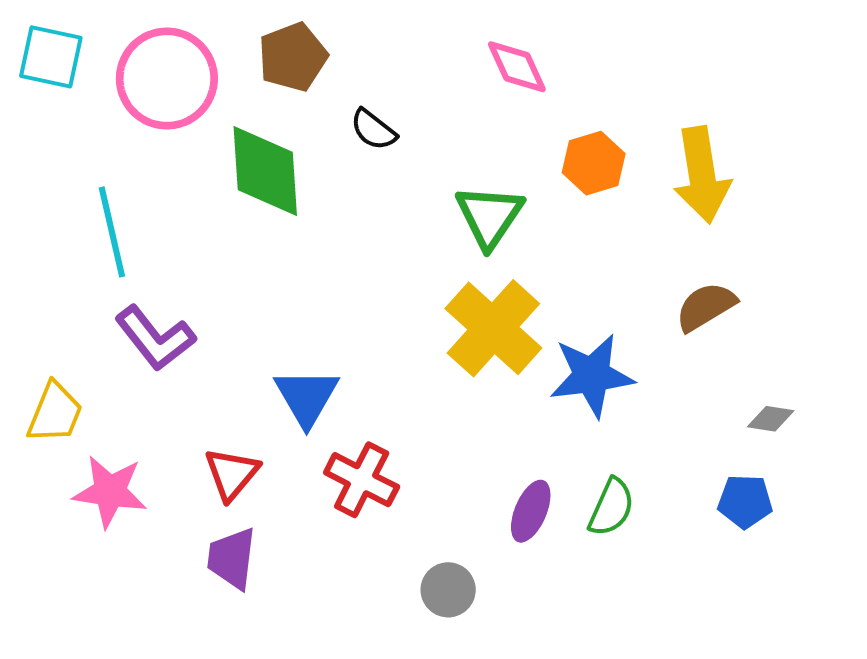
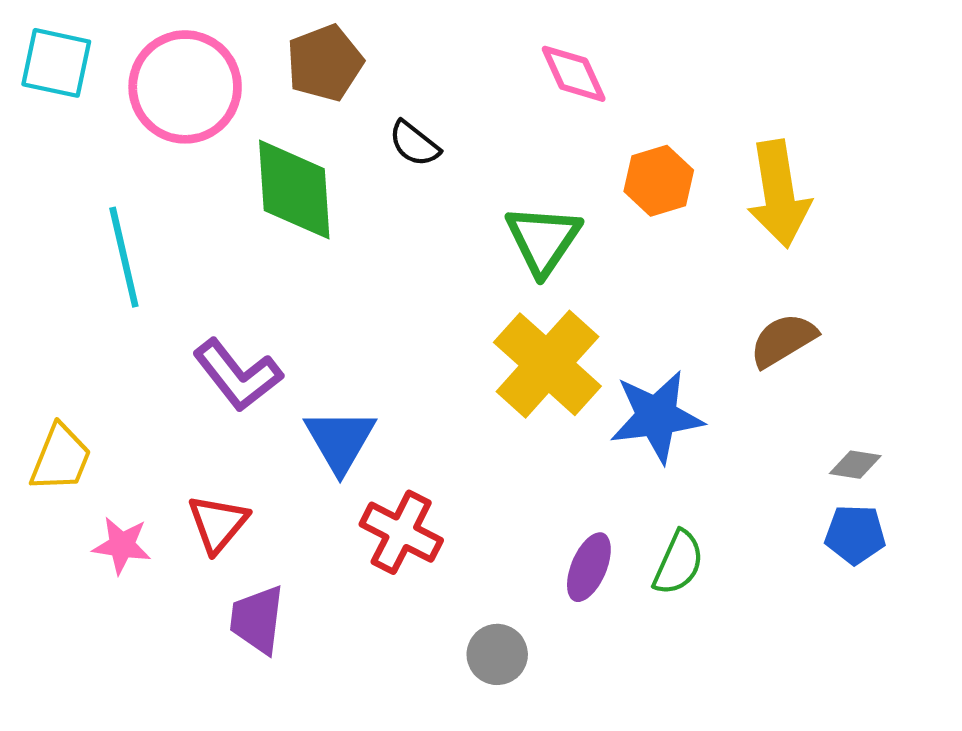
purple L-shape: (155, 338) -> (237, 375), moved
red triangle: (232, 474) -> (218, 523), moved
pink star: (110, 492) -> (122, 545), size x0.7
blue pentagon: (745, 501) -> (855, 534), moved

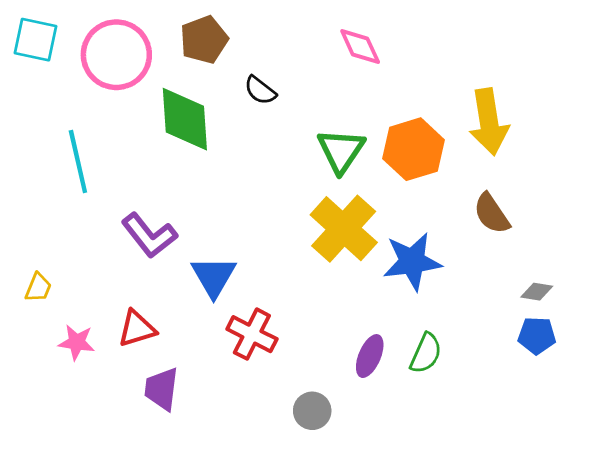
orange hexagon: (659, 181) -> (414, 149), moved, size x1.4
brown semicircle: (783, 340) -> (492, 214), turned -93
yellow trapezoid: (61, 458) -> (38, 288), size x0.7
red triangle: (218, 523) -> (137, 329), turned 33

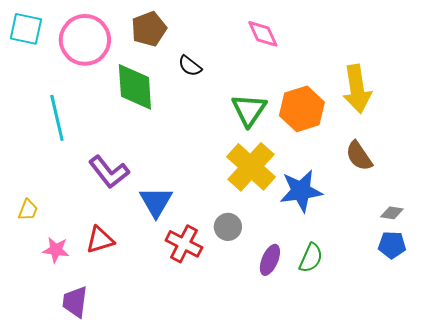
purple trapezoid: (162, 389) -> (75, 302), moved
gray circle: (312, 411) -> (228, 227), moved

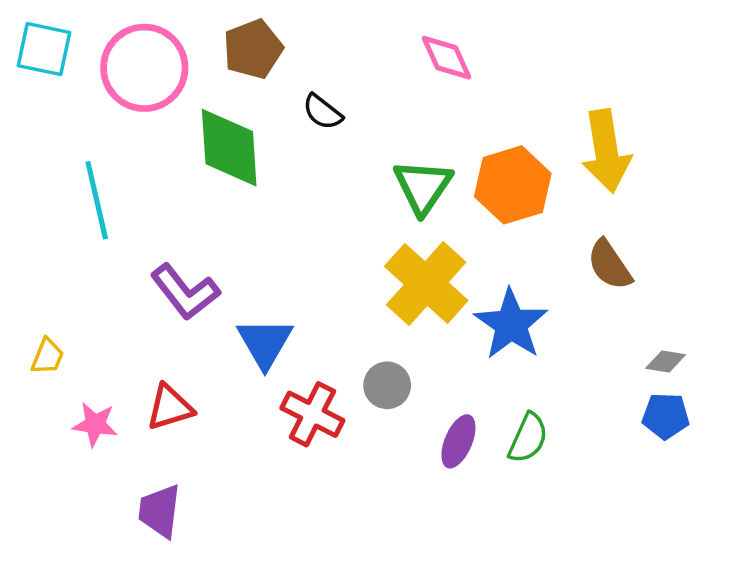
blue star: (301, 191) -> (511, 324), turned -30
purple trapezoid: (75, 302) -> (160, 511), moved

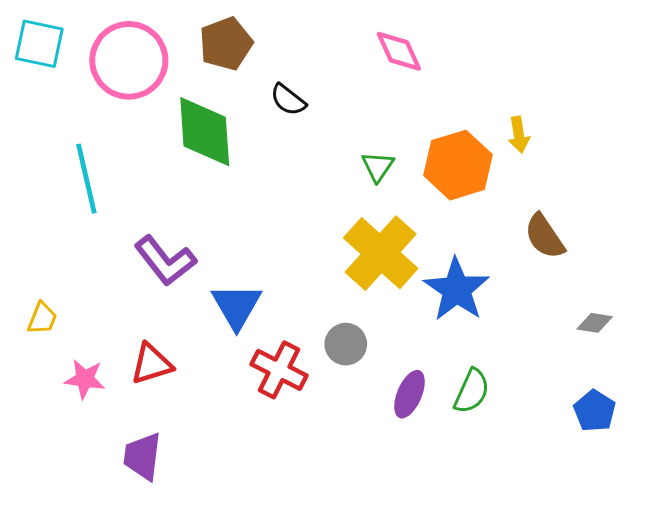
yellow arrow: (606, 151) -> (519, 135), moved, size x0.5
green triangle: (423, 187) -> (378, 167), size x0.6
blue pentagon: (666, 416) -> (595, 411), moved, turned 30

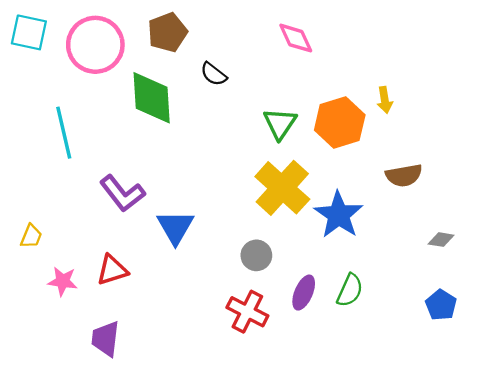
green triangle: (378, 167) -> (280, 124), size x1.4
brown semicircle: (545, 236) -> (404, 175), turned -66
red cross: (279, 370) -> (247, 312), moved

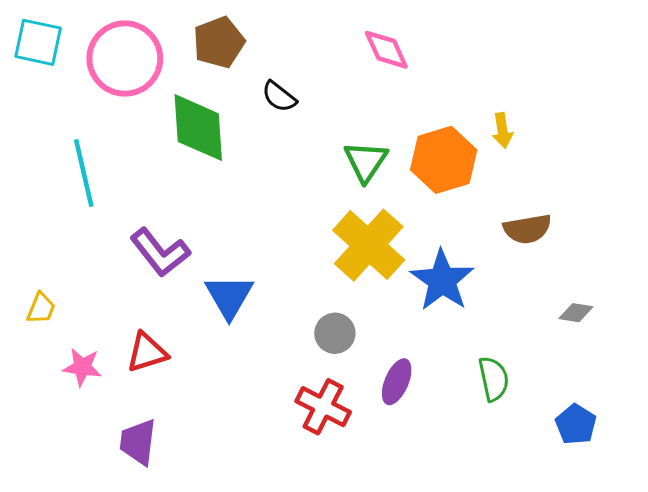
green semicircle: (350, 290) -> (494, 379), moved, turned -36
blue pentagon: (441, 305) -> (576, 424), moved

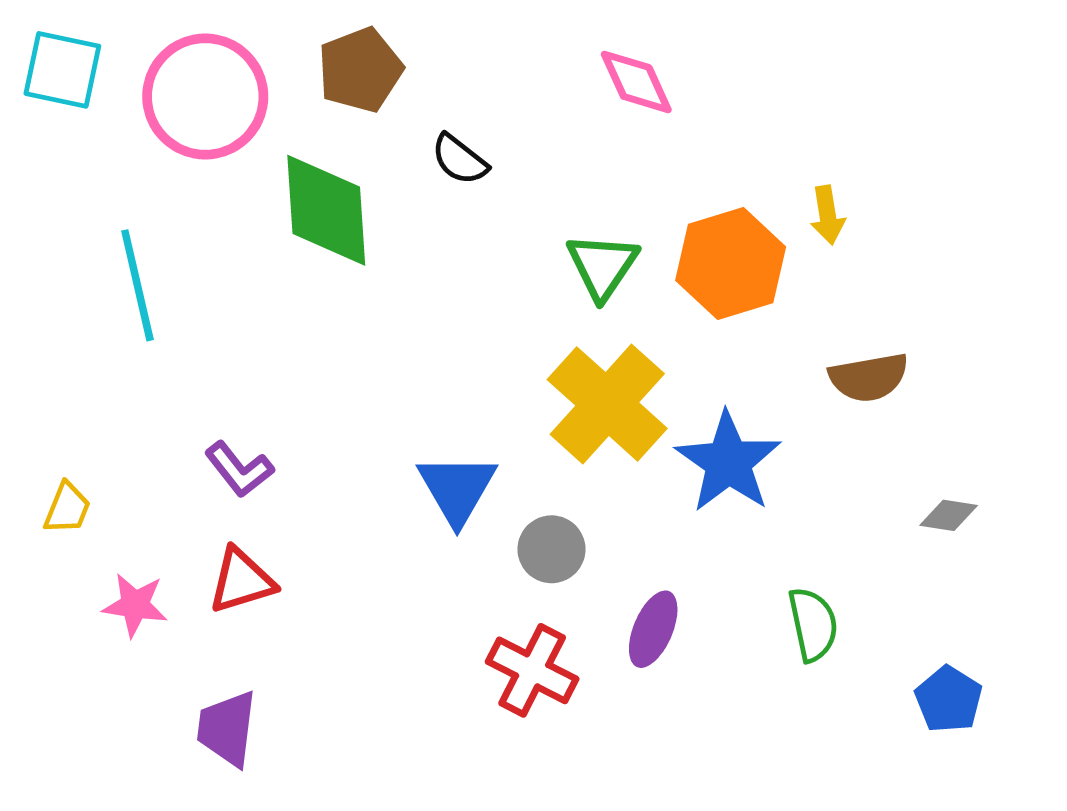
purple L-shape: (160, 252) -> (239, 469), moved, size x0.7
blue triangle: (229, 297) -> (457, 489), moved

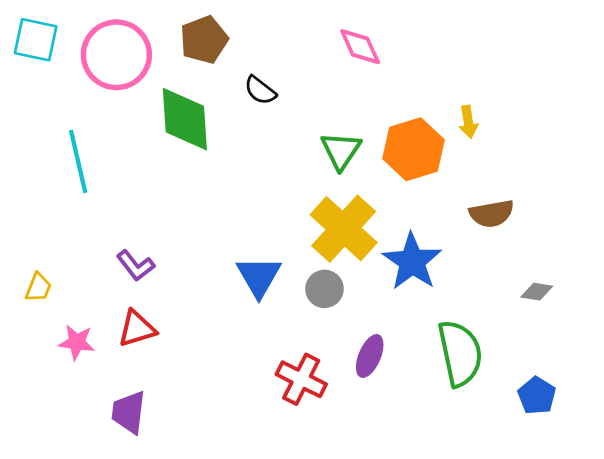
gray circle: (551, 549) -> (324, 289), moved
green semicircle: (813, 624) -> (460, 353), size x1.6

